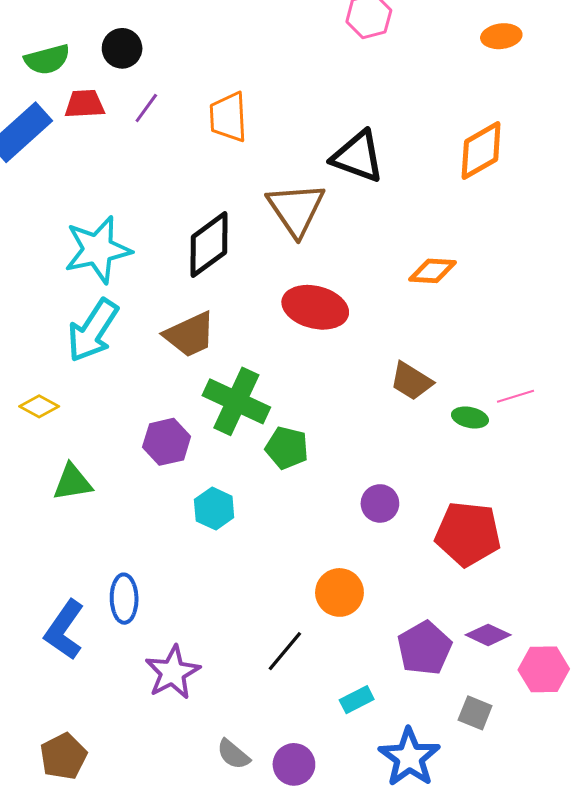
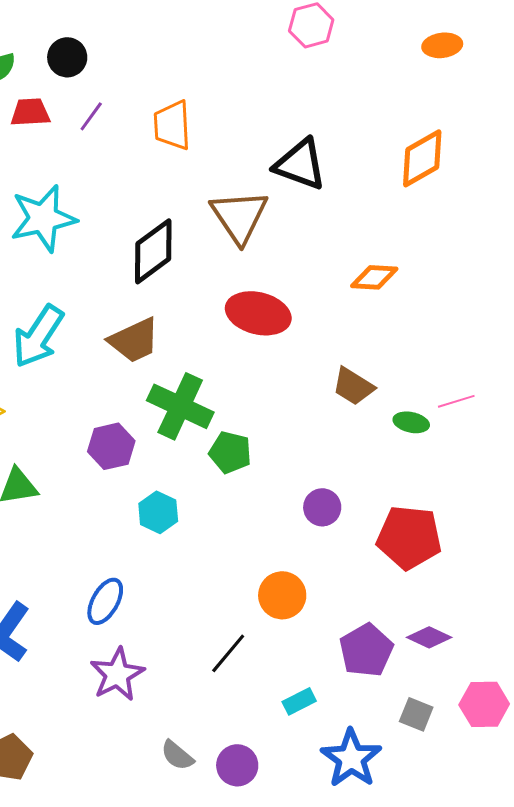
cyan star: (98, 250) -> (43, 218), moved
blue ellipse: (124, 599) -> (105, 601), moved, turned 30
pink hexagon: (544, 669) -> (484, 704), moved

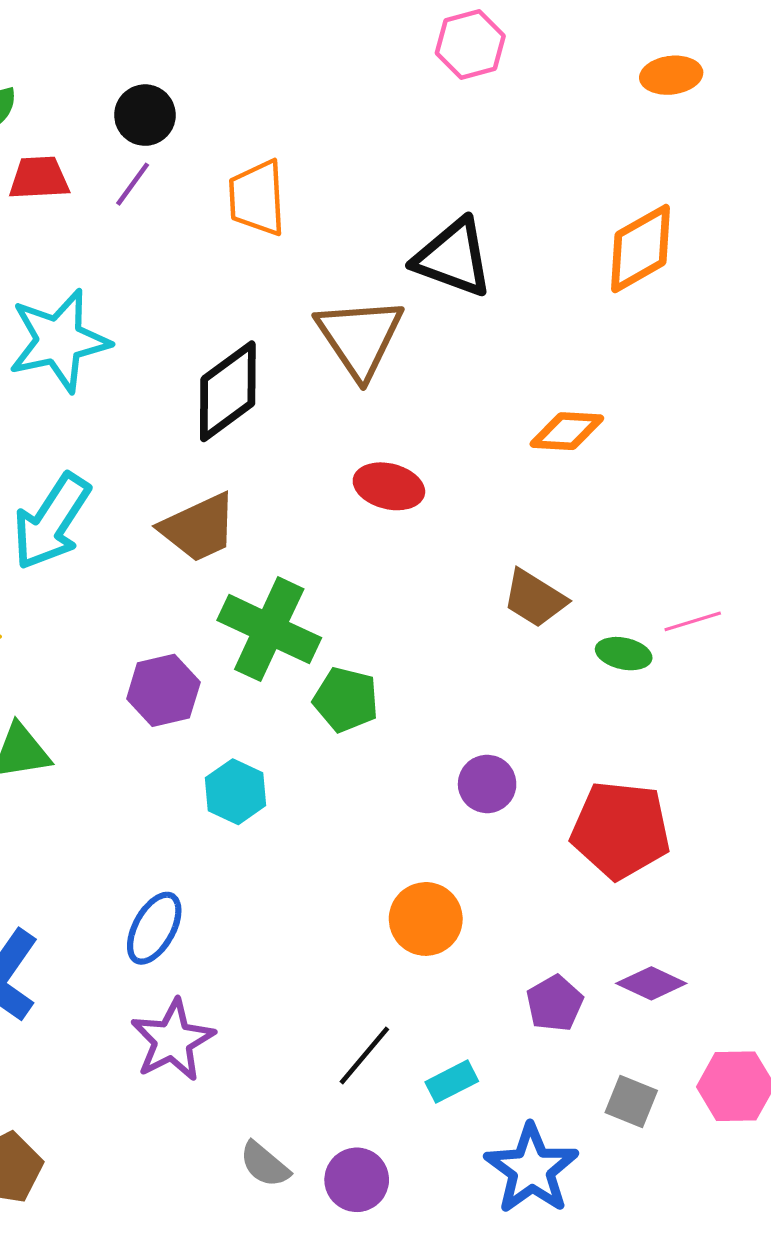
black circle: (67, 57) -> (145, 115), moved
red ellipse: (258, 313) -> (389, 486), size x0.7
purple pentagon: (366, 650) -> (555, 1003), size x0.7
black line: (228, 653) -> (364, 1056), moved

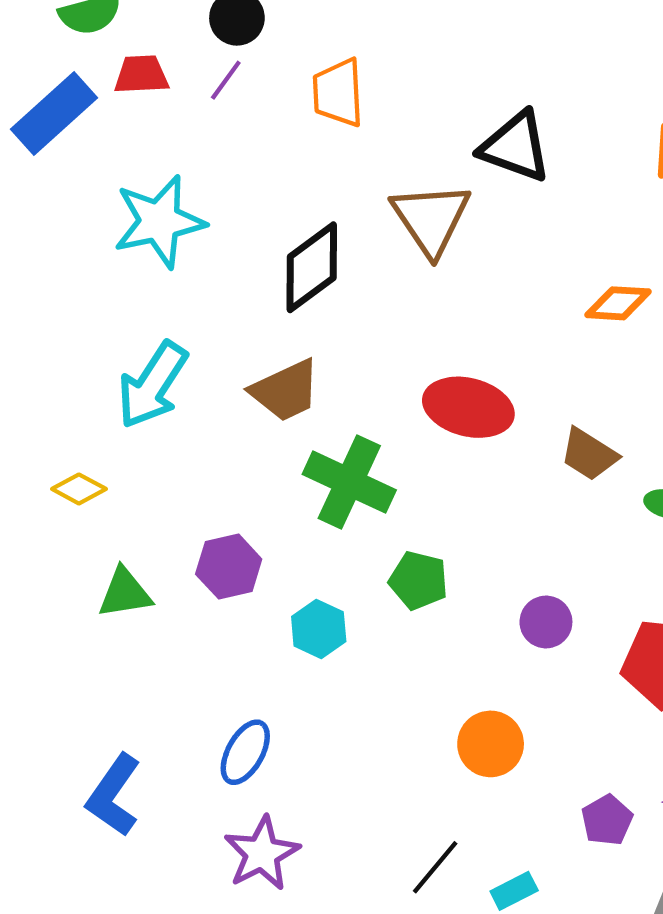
red ellipse: (389, 486) -> (468, 407), moved, size x1.4
purple hexagon: (163, 690) -> (229, 567), moved
green pentagon: (346, 700) -> (418, 580), moved

